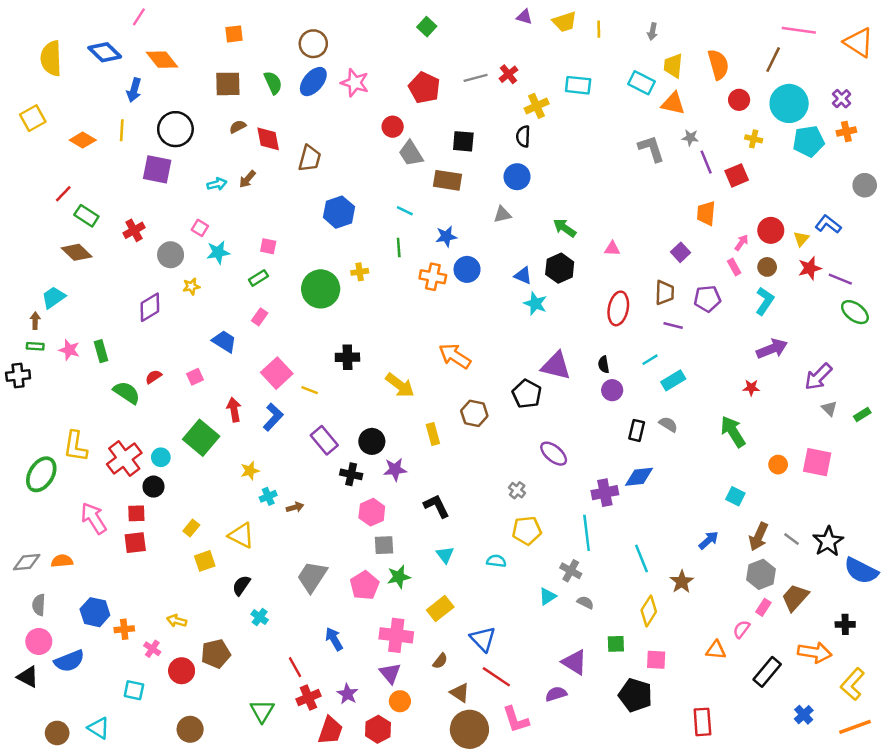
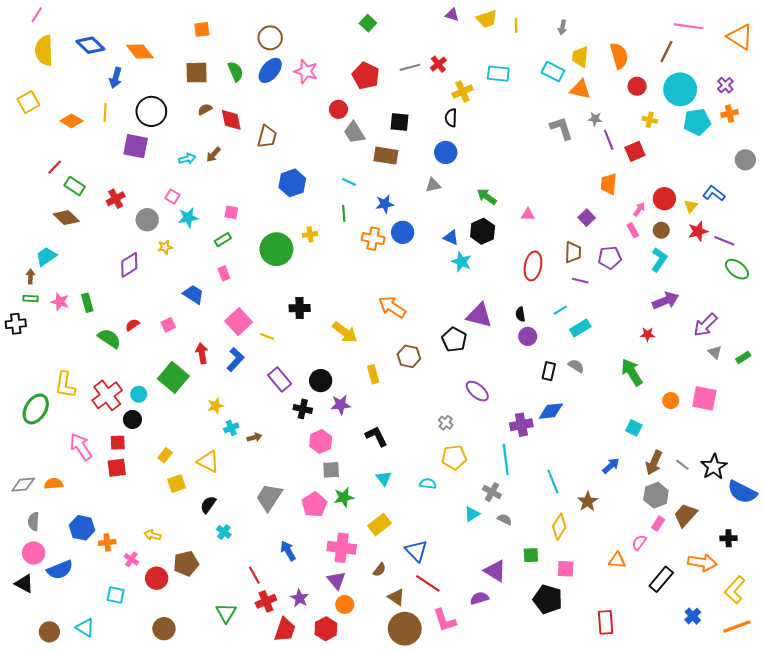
pink line: (139, 17) -> (37, 15), moved
pink rectangle: (260, 317) -> (224, 273), turned -56

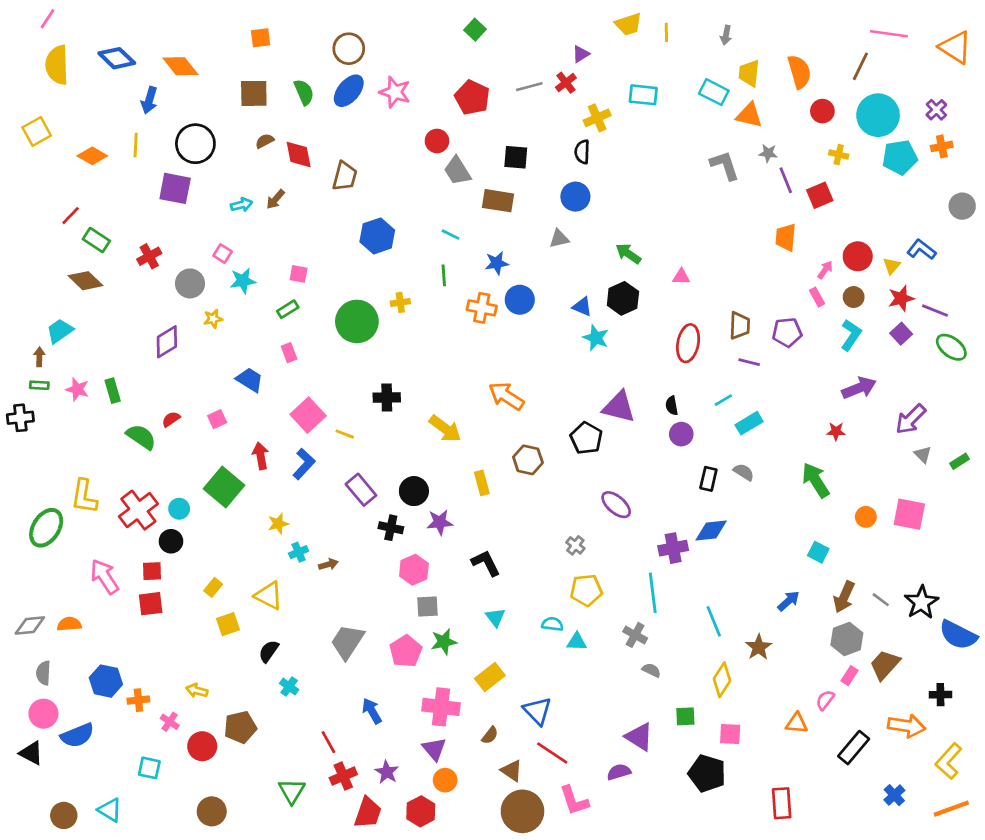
purple triangle: (452, 15) -> (581, 54), moved, turned -48
purple square: (587, 218) -> (901, 334), moved
cyan triangle: (472, 514) -> (577, 642), moved, turned 35

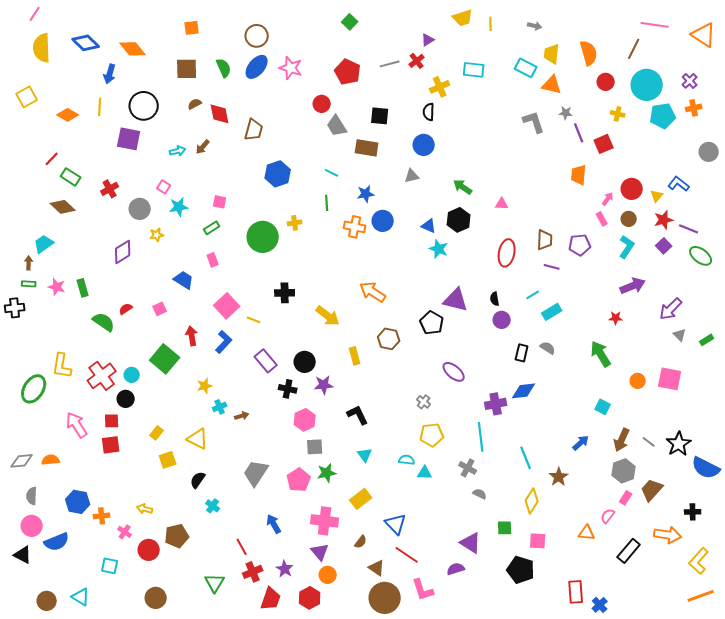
gray arrow: (726, 35) -> (535, 26), turned -88
blue cross: (894, 795) -> (600, 605), moved

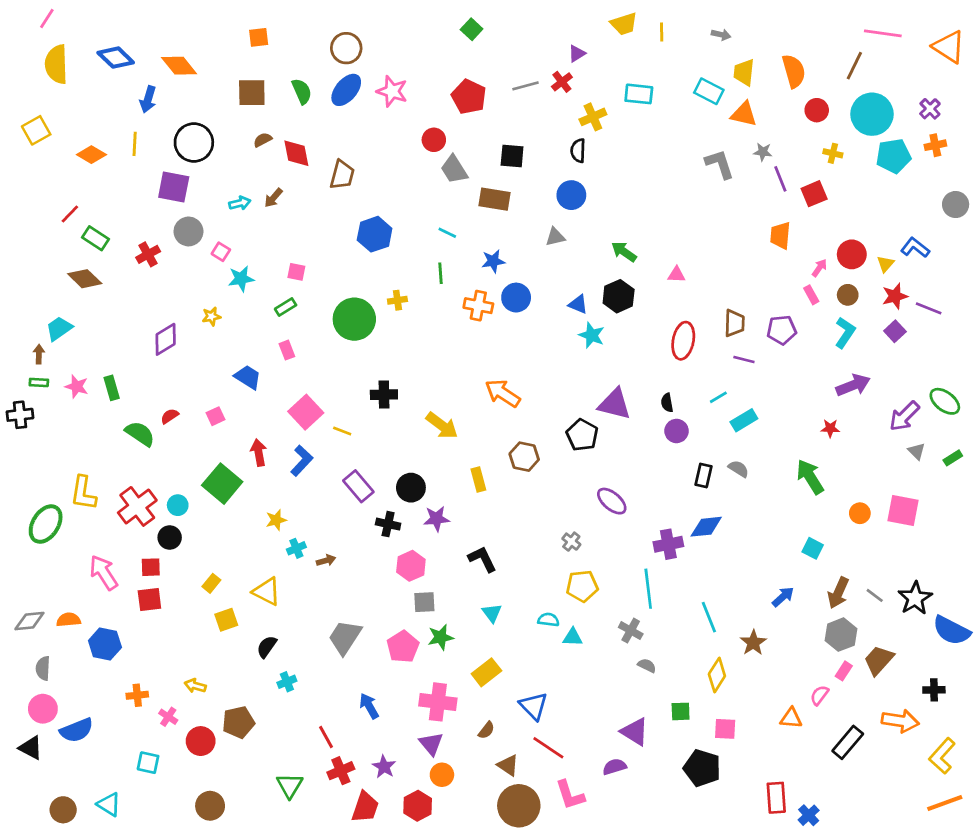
gray circle: (140, 209) -> (188, 231), moved
green ellipse: (701, 256) -> (945, 401), moved
blue hexagon: (78, 502) -> (105, 644), moved
cyan cross: (213, 506) -> (287, 682), turned 32

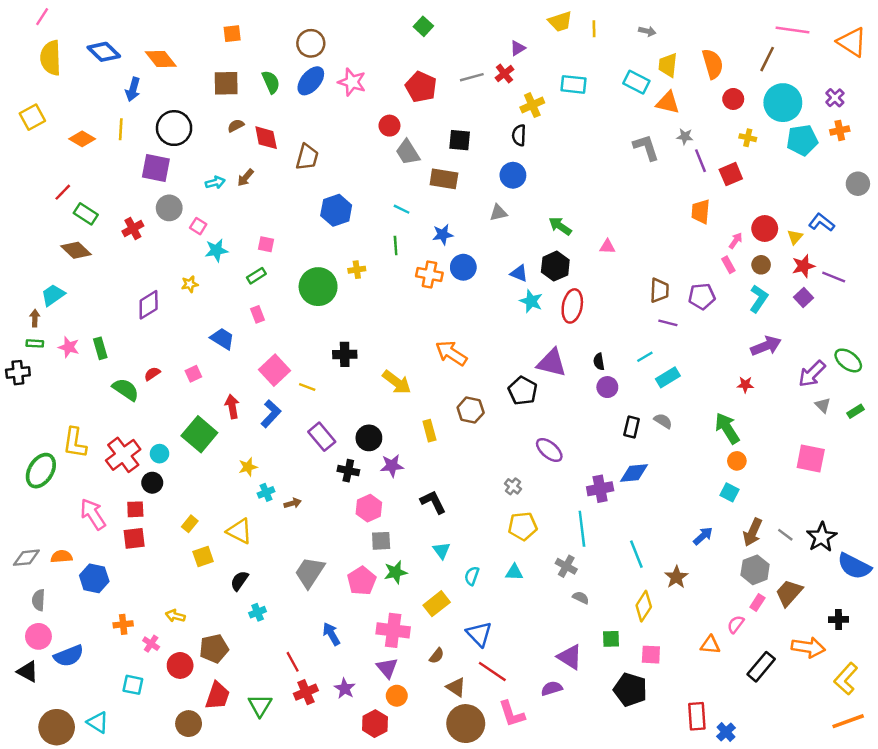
red ellipse: (683, 341) -> (572, 306), moved
orange circle: (860, 513) -> (737, 461), moved
cyan semicircle: (548, 620) -> (472, 576), moved, turned -78
red trapezoid: (365, 807) -> (218, 696), moved
brown circle: (63, 810) -> (57, 727), size x1.5

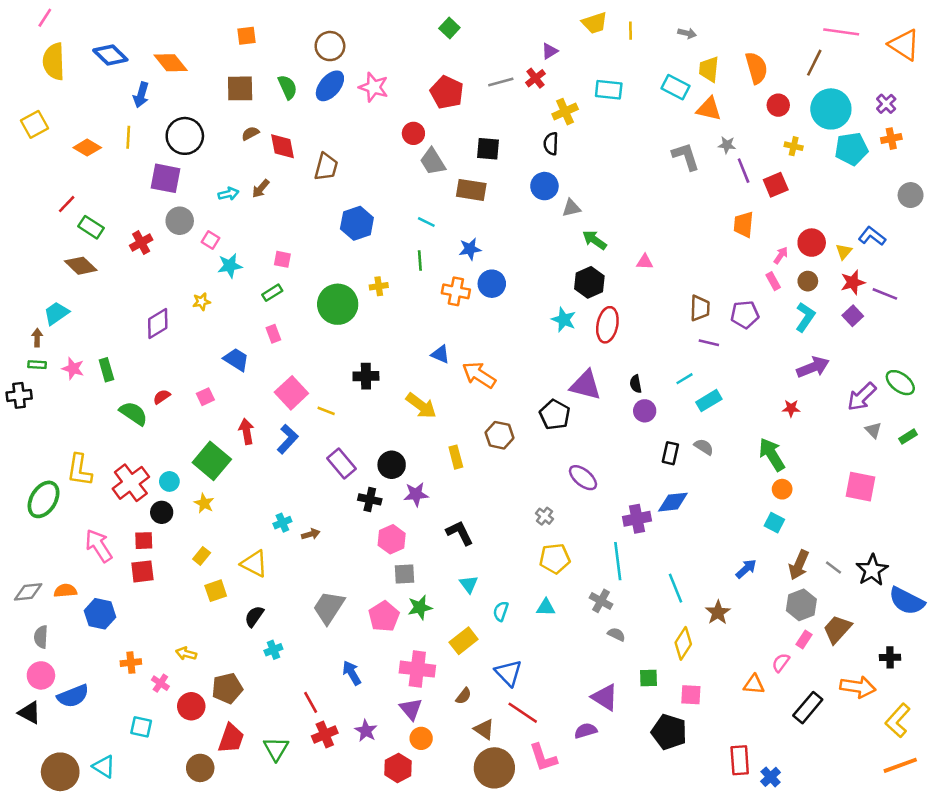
gray triangle: (498, 213) -> (571, 208), moved
blue triangle: (519, 273) -> (440, 354), moved
yellow star: (248, 467) -> (204, 503), moved, turned -30

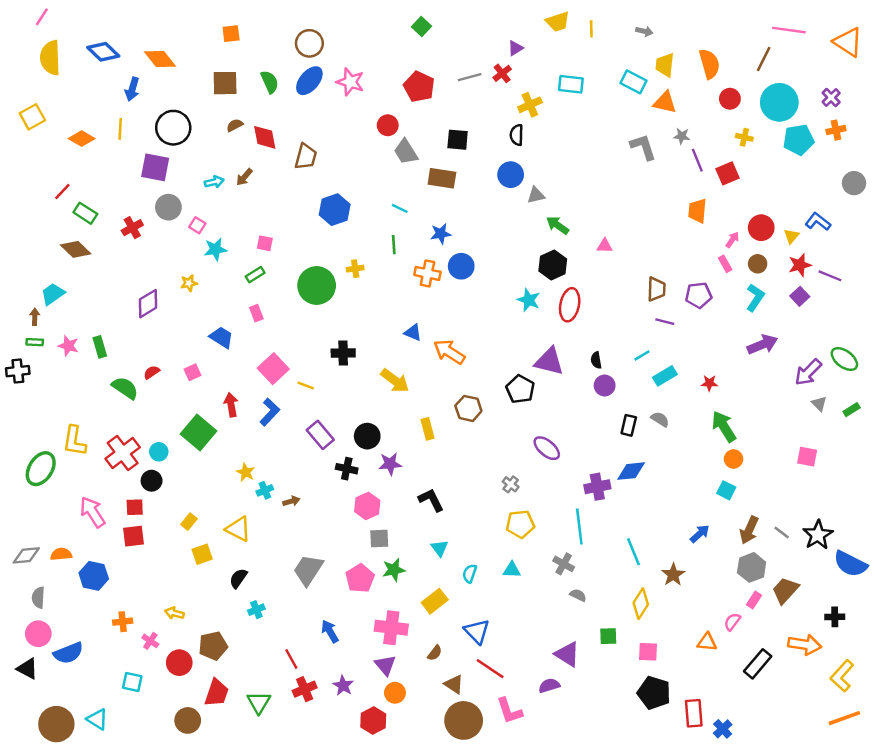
red star: (791, 408) -> (709, 383), moved
pink square: (860, 487) -> (807, 457), size x0.7
yellow star: (204, 503) -> (246, 472), moved
black pentagon: (669, 732) -> (654, 693), moved

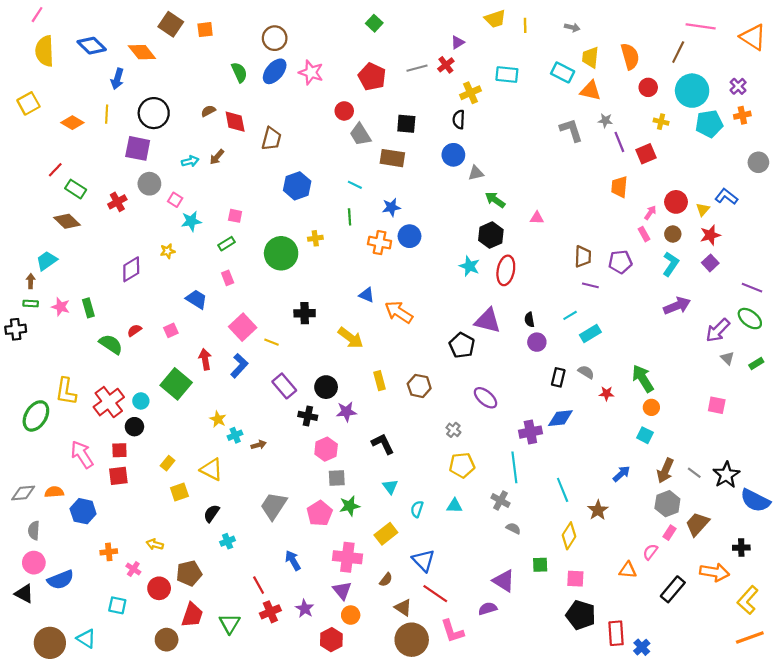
brown square: (225, 83) -> (171, 24), moved, turned 35
purple line: (830, 276) -> (752, 288), moved
red star: (709, 383) -> (606, 393), moved
brown hexagon: (468, 408) -> (419, 386), moved

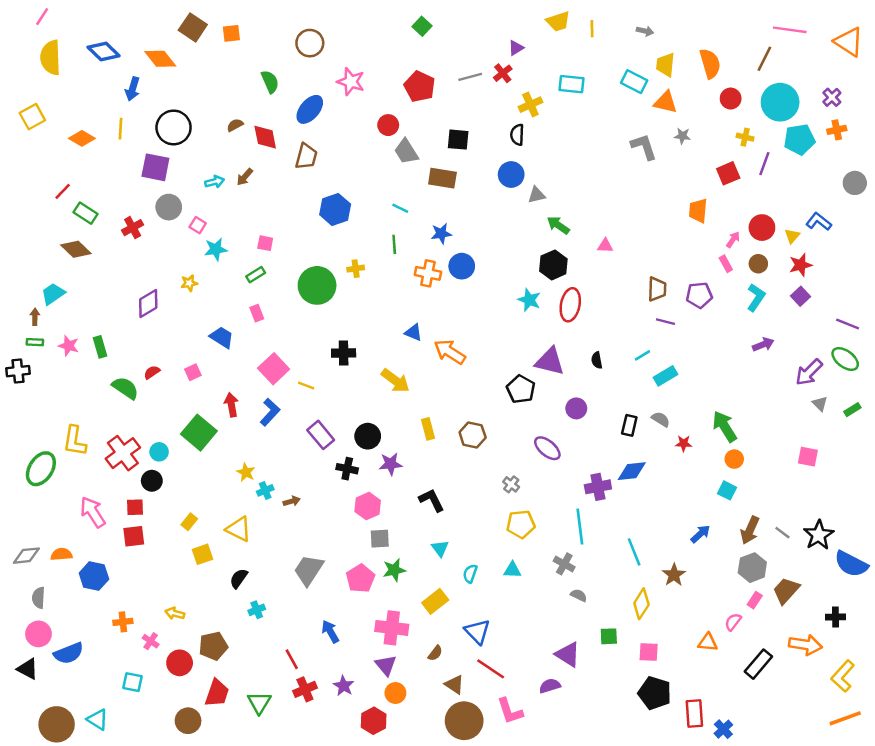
blue ellipse: (275, 71) -> (310, 109), moved
purple line: (619, 142) -> (764, 164), moved, turned 42
purple arrow: (677, 306) -> (763, 345), size x0.7
purple circle: (537, 342) -> (576, 408), moved

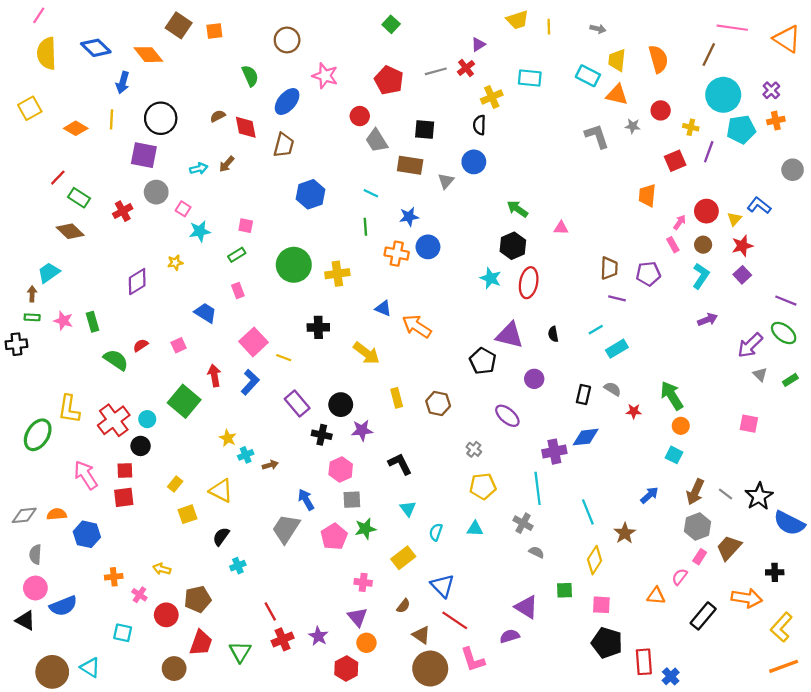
red circle: (731, 99) -> (661, 110), moved
gray triangle: (536, 195) -> (446, 181), moved, turned -36
yellow cross: (356, 269) -> (337, 274), moved, size x1.5
pink cross: (392, 628) -> (363, 582), size x0.6
blue arrow: (330, 631) -> (306, 500), moved

